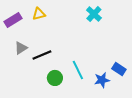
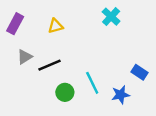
yellow triangle: (39, 14) -> (55, 26), moved
purple rectangle: (13, 20) -> (15, 24), turned -30
blue rectangle: (119, 69) -> (140, 72), moved

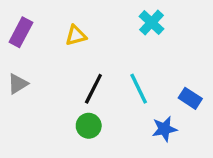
gray triangle: (25, 57) -> (18, 84), moved
black line: (49, 65) -> (93, 89), moved, turned -40
cyan line: (92, 83) -> (139, 89), moved

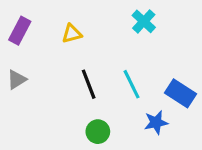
black line: (93, 89) -> (89, 84), turned -48
blue rectangle: (190, 98) -> (180, 93), size x1.4
green circle: (89, 126) -> (98, 132), moved

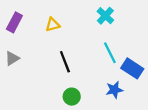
cyan line: (132, 84) -> (110, 53), moved

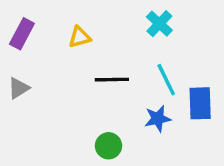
black line: (65, 62) -> (112, 80), moved, turned -70
blue rectangle: (132, 68) -> (200, 103), turned 55
blue star: (114, 90) -> (158, 119), moved

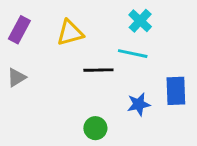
yellow triangle: (80, 37) -> (70, 33), size x1.4
cyan line: (166, 80) -> (133, 54), moved, turned -52

